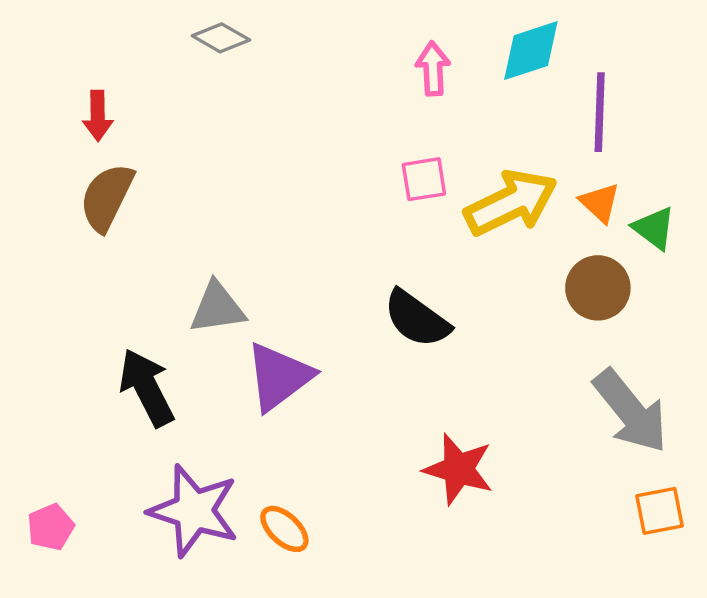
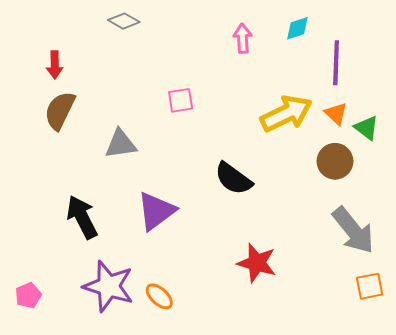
cyan diamond: (531, 51) -> (297, 28), size x0.7
pink square: (424, 179) -> (181, 100), moved
gray triangle: (217, 308) -> (121, 144), moved

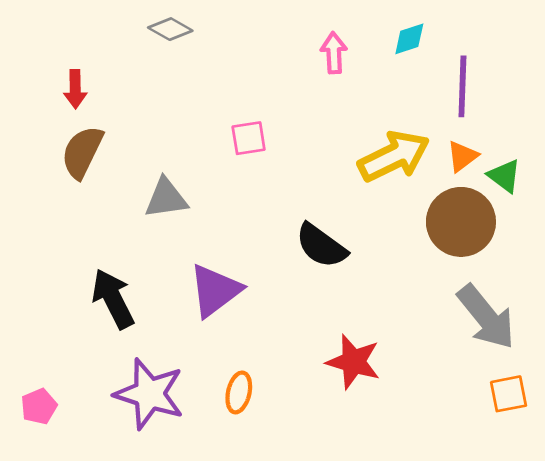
orange triangle: (336, 114) -> (462, 156), turned 40
brown circle: (335, 161) -> (461, 222), size x1.4
orange ellipse: (159, 296) -> (239, 392), moved, turned 60

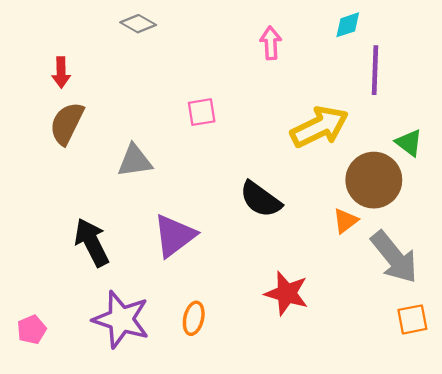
cyan diamond: (409, 39) -> (348, 25), moved
orange triangle: (462, 156) -> (345, 221), moved

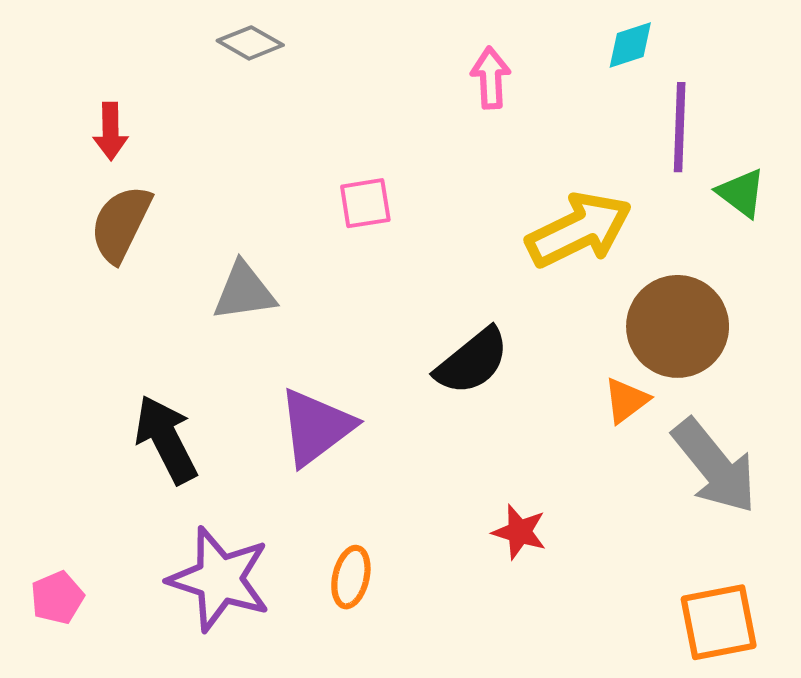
green triangle: (409, 143) -> (741, 193), moved
black semicircle: (261, 199) -> (472, 361), turned -75
red star: (287, 293) -> (519, 532), size x0.7
orange square: (412, 319) -> (719, 622), moved, size x1.4

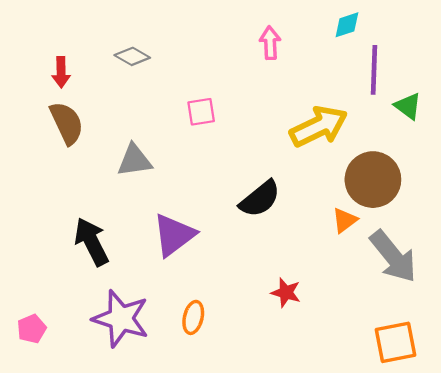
gray diamond: (250, 43) -> (132, 56), moved
brown semicircle: (121, 224) -> (67, 123), turned 129

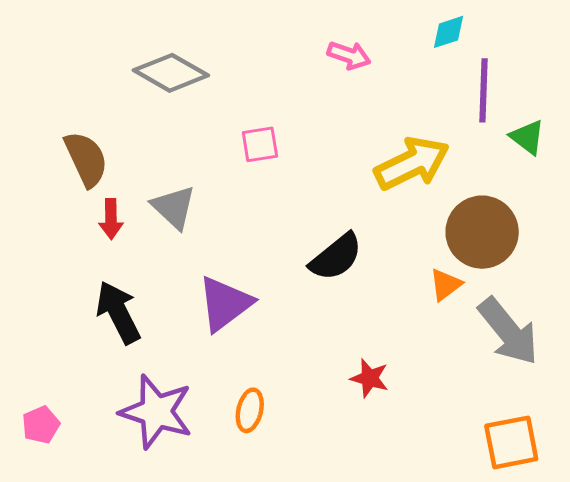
pink arrow: (270, 43) -> (349, 55), turned 112
gray diamond: (132, 56) -> (171, 73), size x1.6
red arrow: (61, 72) -> (111, 219), moved
gray triangle: (134, 160) -> (174, 207), turned 51

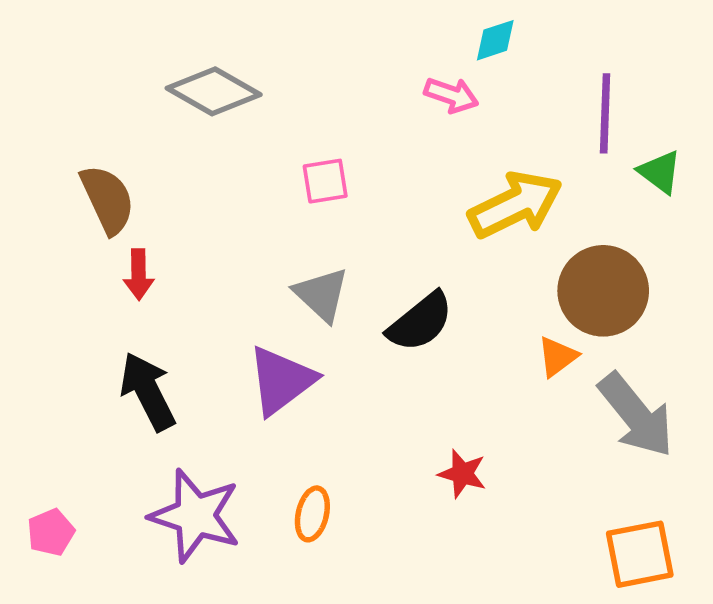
cyan diamond: (448, 32) -> (495, 40), moved
pink arrow: (349, 55) -> (451, 95), moved
gray triangle: (174, 207) -> (322, 294), moved

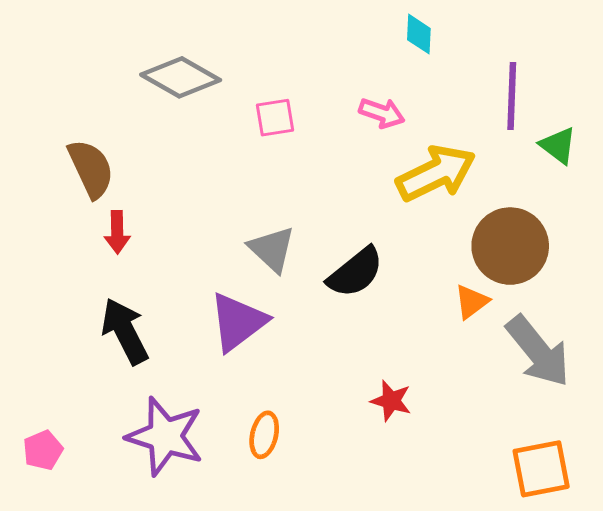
cyan diamond: (495, 40) -> (419, 34), turned -69
pink arrow: (451, 95) -> (382, 113), moved
pink square: (325, 181) -> (275, 118), moved

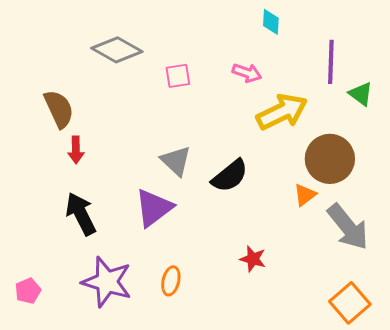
orange square: (541, 469) -> (350, 303), turned -30

